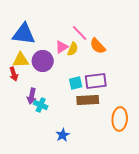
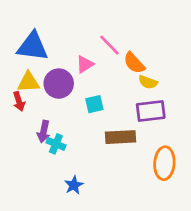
yellow semicircle: (73, 49) -> (148, 82), moved, turned 88
purple rectangle: (96, 81) -> (151, 111), moved
cyan square: (76, 83) -> (94, 104), moved
blue star: (63, 135) -> (74, 185), moved

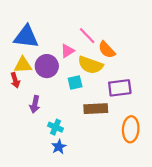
yellow semicircle: (148, 82) -> (90, 65), moved, size x1.6
cyan cross: (56, 144) -> (56, 127), moved

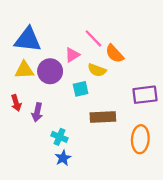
yellow semicircle: (90, 65) -> (97, 70), size x0.7
red arrow: (15, 80) -> (16, 103), moved
purple rectangle: (120, 88) -> (145, 95), moved

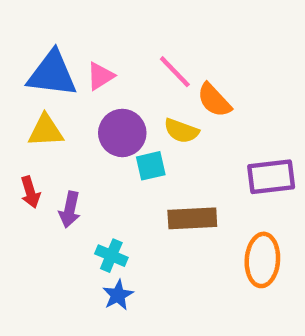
pink triangle: (72, 55) -> (100, 76), moved
purple circle: (50, 71) -> (122, 133), moved

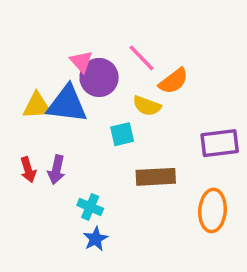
blue triangle: (52, 74) -> (67, 104), moved
pink triangle: (100, 76) -> (81, 62), turned -40
orange semicircle: (214, 100) -> (173, 81), turned -84
purple circle: (122, 133) -> (99, 77), moved
red arrow: (30, 192) -> (28, 170), moved

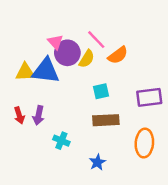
yellow semicircle: (147, 106) -> (87, 59), moved, turned -78
cyan square: (122, 134) -> (101, 91), moved
blue star: (95, 239) -> (97, 162), moved

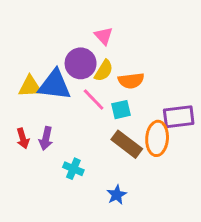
pink line: (96, 40) -> (94, 99), moved
pink triangle: (55, 42) -> (104, 36), moved
orange semicircle: (118, 55) -> (131, 81), moved, turned 30
brown rectangle: (106, 120) -> (127, 144), turned 40
orange ellipse: (144, 143) -> (157, 138), moved

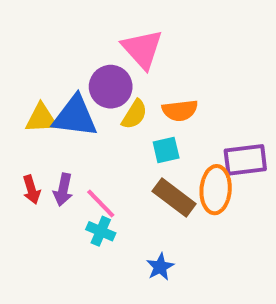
pink triangle: (104, 36) -> (142, 49), size x1.6
yellow semicircle: (104, 71) -> (134, 114), moved
pink line: (94, 99) -> (101, 203), moved

